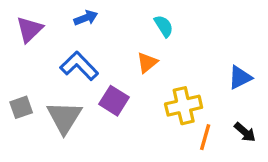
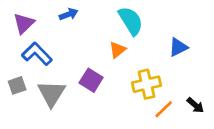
cyan semicircle: (164, 26) -> (131, 21), size x1.6
blue L-shape: (79, 66) -> (37, 54), moved
blue triangle: (240, 77) -> (178, 47), moved
orange line: (205, 137) -> (164, 109), turned 30

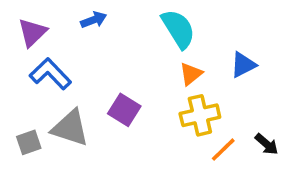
orange triangle: (117, 50) -> (191, 74), moved
gray square: (17, 85) -> (29, 142), moved
gray triangle: (51, 93) -> (70, 128), turned -44

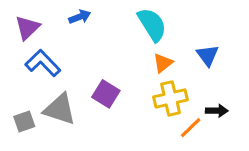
blue triangle: (243, 65) -> (208, 55), turned -40
black arrow: (267, 144) -> (217, 111), moved, turned -40

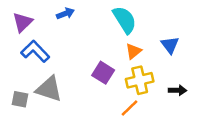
purple square: (106, 94) -> (103, 73), moved
gray square: (24, 122) -> (20, 99), turned 30
orange line: (191, 128) -> (130, 108), moved

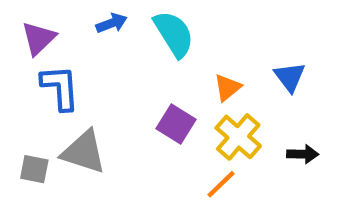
cyan semicircle: (125, 20) -> (174, 34), moved
blue L-shape: (35, 51) -> (60, 88), turned 40
yellow cross: (140, 80) -> (238, 137), turned -36

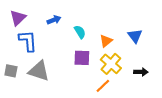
blue arrow: (112, 23) -> (54, 20), moved
cyan semicircle: (174, 34) -> (80, 32), moved, size x0.6
purple square: (176, 124) -> (82, 58), turned -30
gray square: (34, 169) -> (11, 71), moved

